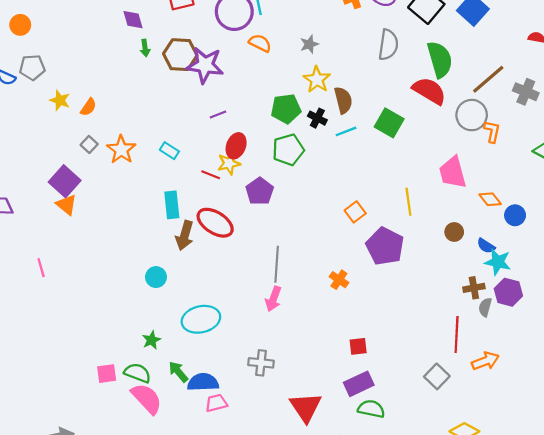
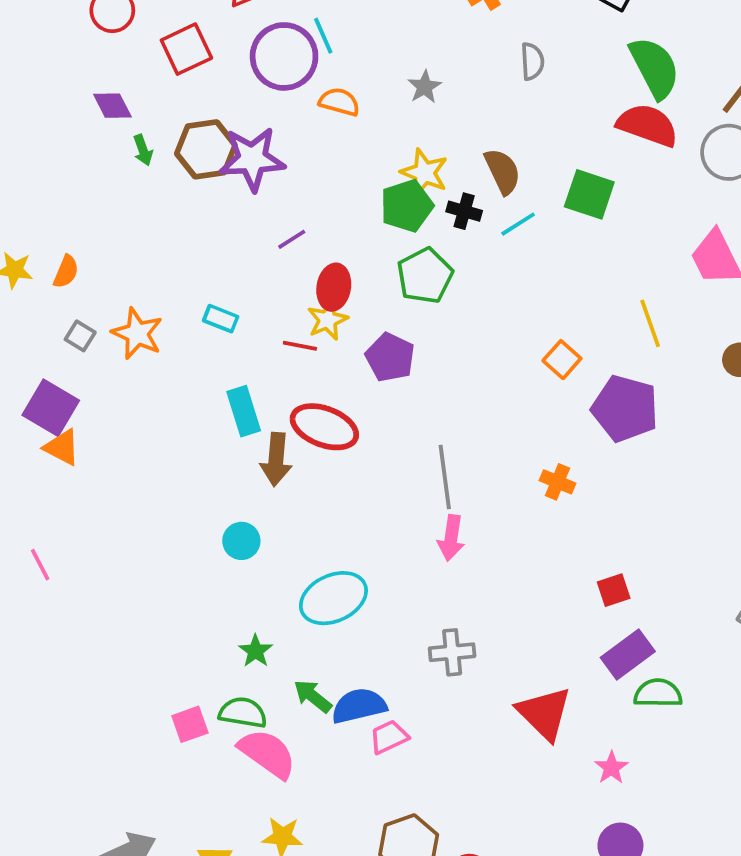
gray semicircle: (388, 45) -> (532, 61), moved, size x0.7
yellow star: (317, 80) -> (424, 173), moved

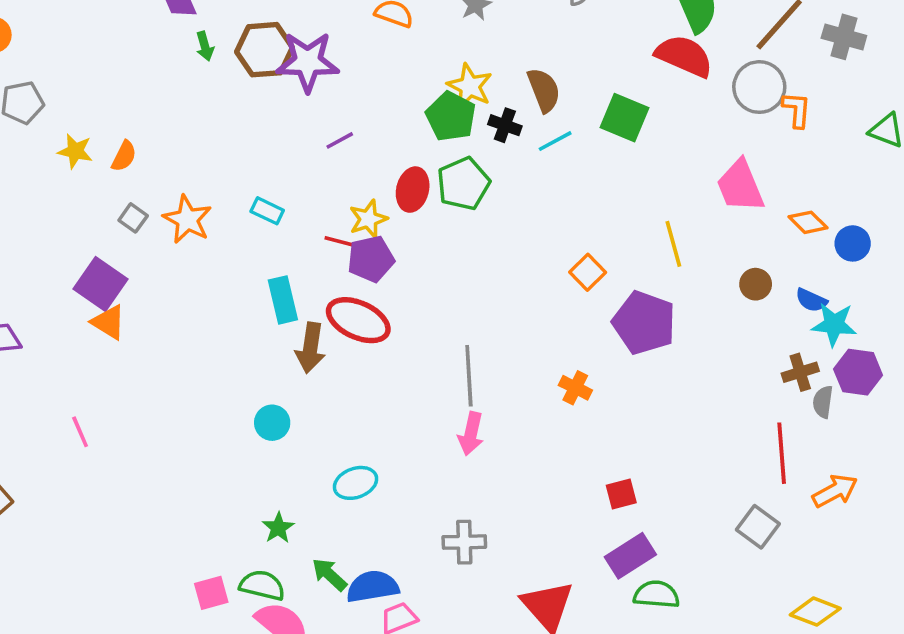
green pentagon: (407, 206) -> (451, 116), turned -30
red ellipse: (334, 287) -> (413, 190), moved
purple pentagon: (390, 357) -> (371, 259), moved, turned 30
cyan ellipse: (333, 598) -> (356, 483), size x0.7

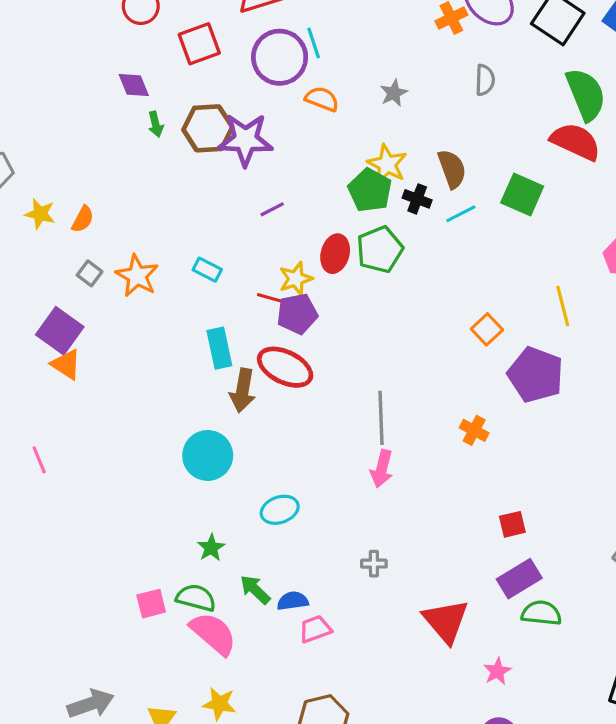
cyan circle: (272, 423) -> (208, 455), size x1.6
gray cross: (464, 542) -> (374, 564), size x0.7
blue semicircle: (373, 587) -> (293, 601), size x0.7

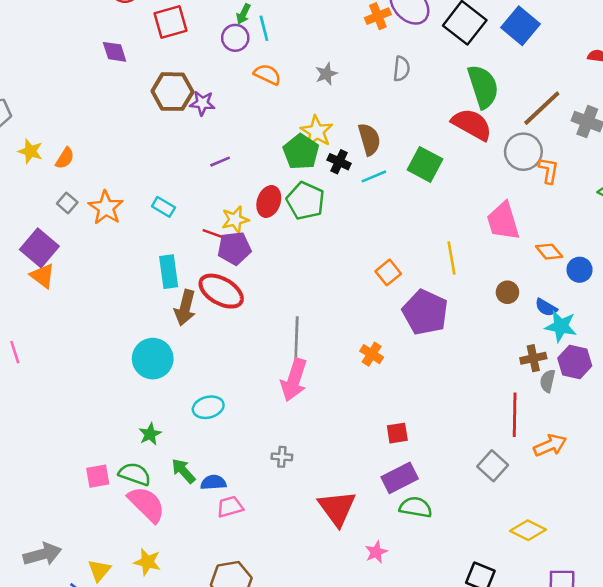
purple circle: (280, 57) -> (235, 38), size x0.6
green arrow: (156, 124) -> (243, 14), moved, turned 36
purple star: (245, 140) -> (202, 103), size x0.6
green pentagon: (380, 249) -> (305, 201), turned -30
pink arrow: (382, 469) -> (294, 380), size x1.4

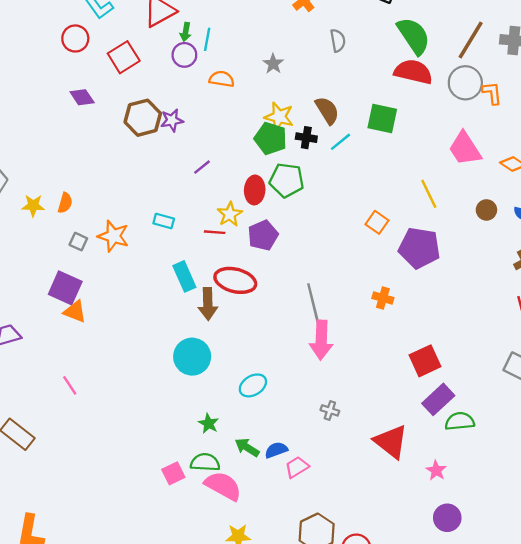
cyan line: (264, 28) -> (207, 39), turned 40
purple pentagon: (234, 248) -> (263, 235), moved
red square: (397, 433) -> (425, 361), size x1.5
gray cross: (282, 457) -> (330, 410), turned 30

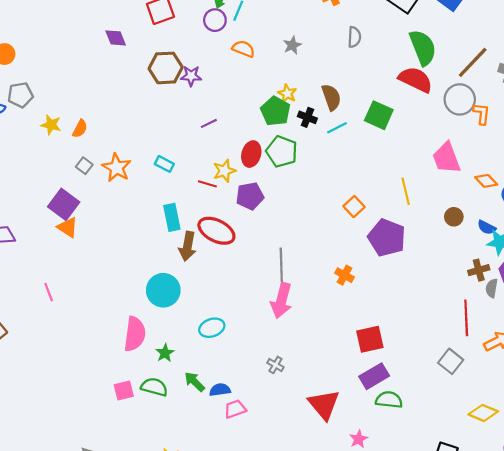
yellow star: (279, 117) -> (287, 94), size x0.7
pink semicircle: (223, 486) -> (135, 334), moved, turned 56

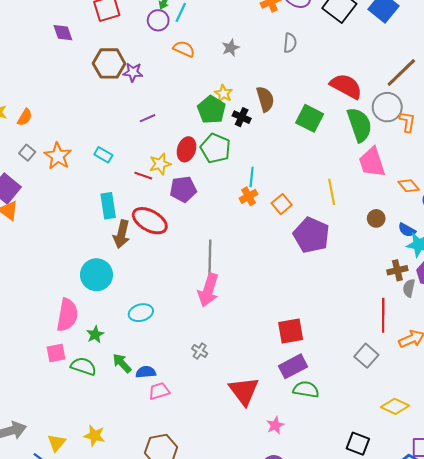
green semicircle: (423, 48) -> (359, 125), moved
cyan line: (337, 128) -> (252, 177), moved, turned -60
orange cross: (345, 275) -> (248, 196), moved, turned 30
pink square: (124, 391) -> (56, 353), moved

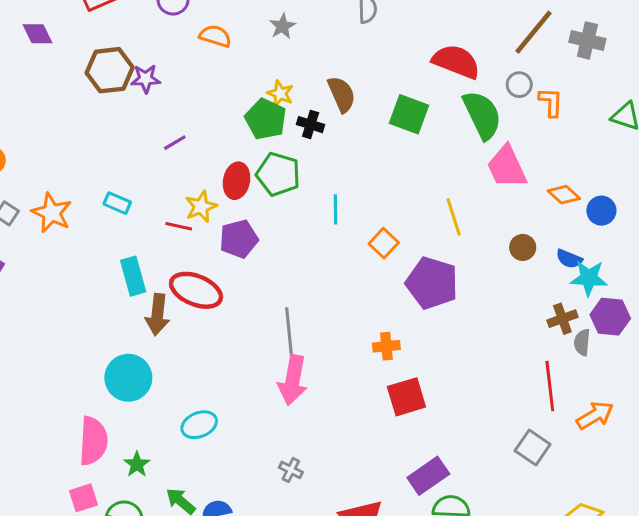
gray circle: (387, 107) -> (519, 85), size x0.6
orange cross: (248, 196) -> (386, 346), moved, turned 30
red square: (291, 331) -> (406, 397), moved

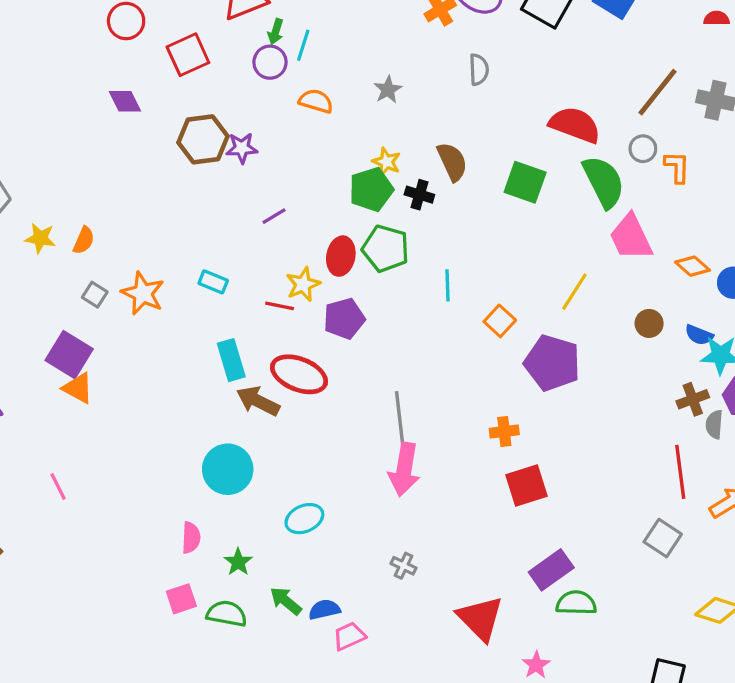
green pentagon: (266, 119) -> (371, 190), turned 30
yellow line: (454, 217) -> (574, 292), turned 51
brown arrow: (157, 315) -> (258, 401), turned 111
pink semicircle: (93, 441) -> (191, 538), size x0.6

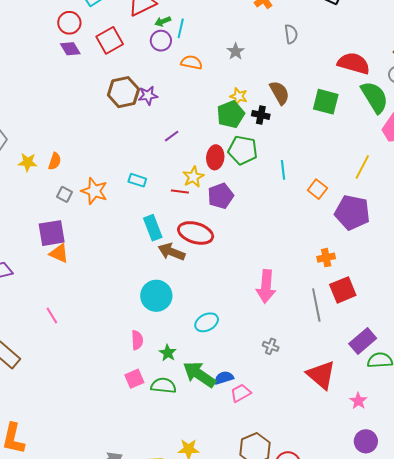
green arrow: (276, 32) -> (163, 21), turned 56
purple diamond: (125, 101) -> (70, 49), moved
purple square: (69, 355) -> (52, 233), turned -36
gray line: (400, 418) -> (316, 305), moved
green arrow: (286, 601) -> (199, 374), size x1.6

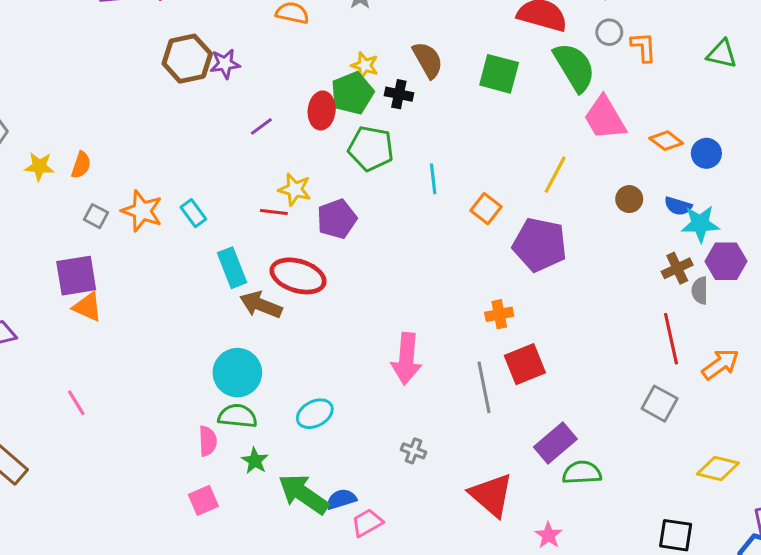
red ellipse: (215, 157) -> (322, 110), moved
yellow star: (193, 177) -> (295, 189), turned -30
cyan rectangle: (137, 180) -> (193, 213), moved, turned 36
green semicircle: (163, 386) -> (237, 416), moved

